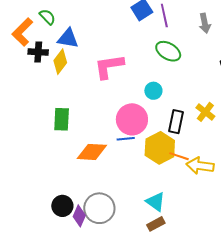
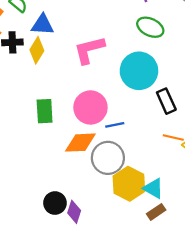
cyan circle: (153, 91) -> (139, 71), size x2.0
pink circle: (132, 119) -> (90, 107), moved
black rectangle: (176, 122) -> (166, 101), turned -30
yellow hexagon: (160, 148) -> (129, 184), moved
gray circle: (99, 208) -> (108, 158), moved

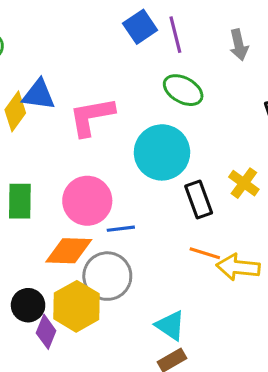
blue triangle: (43, 25) -> (39, 95), moved
yellow hexagon: (129, 184) -> (76, 306), moved
black circle: (55, 203) -> (28, 305), moved
purple diamond: (74, 212) -> (46, 332), moved

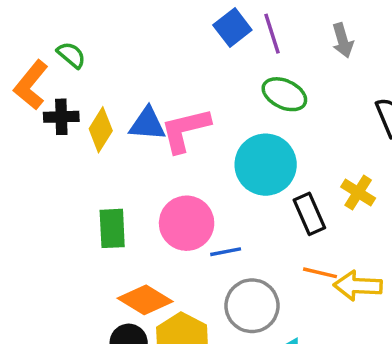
blue triangle: (39, 95) -> (147, 124), moved
orange diamond: (69, 251) -> (145, 300), moved, turned 33
gray circle: (107, 276) -> (252, 306), moved

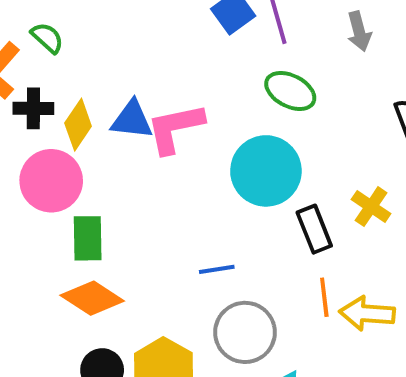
pink circle: (187, 223) -> (51, 181), moved
orange line: (320, 273) -> (324, 297), turned 68
orange diamond: (145, 300) -> (92, 298), moved

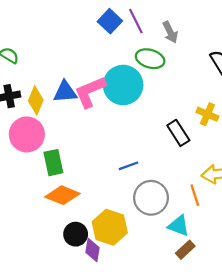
gray arrow: (359, 31) -> (170, 32), moved
cyan circle: (266, 171) -> (123, 85), moved
orange line: (324, 297) -> (195, 195), moved

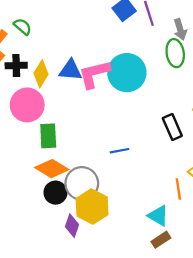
green ellipse: (150, 59) -> (175, 53), moved, turned 56
gray circle: (151, 198) -> (82, 183), moved
black circle: (76, 234) -> (55, 193), moved

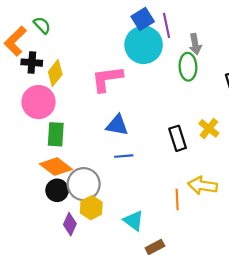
blue triangle: (70, 70) -> (117, 125), moved
cyan circle: (127, 73) -> (144, 45), moved
yellow hexagon: (92, 207) -> (91, 208), size x0.7
cyan triangle: (158, 216) -> (134, 221), moved

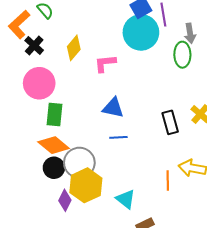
black cross: (32, 63) -> (34, 45), turned 36
yellow diamond: (55, 73) -> (74, 48), moved
pink L-shape: (107, 79) -> (105, 63), size x0.7
yellow hexagon: (91, 208) -> (86, 185), size x1.5

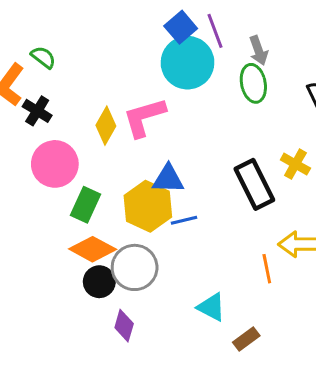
yellow diamond: (74, 48) -> (106, 126), moved
pink L-shape: (105, 63) -> (144, 117), size x1.4
green rectangle: (55, 115) -> (86, 205), turned 30
black rectangle: (170, 122) -> (254, 184), size x1.4
yellow hexagon: (86, 185) -> (148, 206), moved

